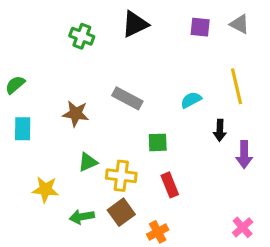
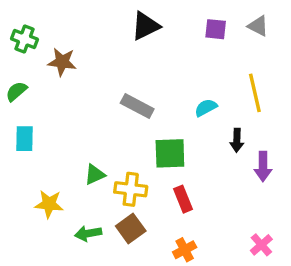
green cross: (82, 36) -> (25, 39), moved
brown star: (76, 114) -> (62, 62), moved
green square: (158, 142) -> (170, 153), size x1.5
orange cross: (158, 232) -> (185, 250), moved

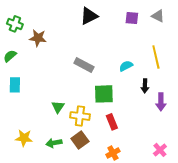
green triangle: (95, 175) -> (58, 107), turned -32
yellow star: (49, 204) -> (24, 138), moved

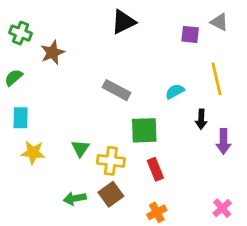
purple square: (132, 18) -> (190, 34), moved
brown star: (38, 38) -> (53, 53), turned -30
yellow star: (24, 138) -> (33, 153), moved

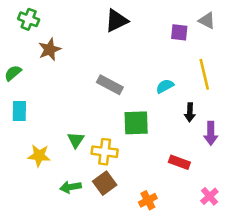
green cross: (21, 33) -> (29, 19), moved
yellow star: (33, 153) -> (39, 156), moved
red rectangle: (155, 169) -> (179, 162), moved, turned -48

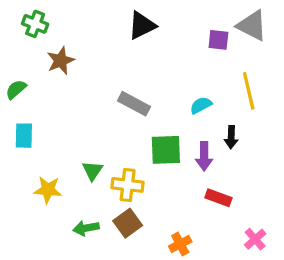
gray triangle: (207, 21) -> (252, 26), size x1.5
purple arrow: (211, 133) -> (204, 156), moved

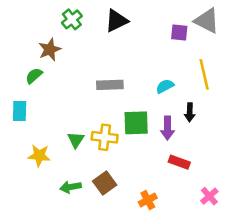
green cross: (35, 24) -> (72, 19), moved, turned 30
green semicircle: (16, 89) -> (34, 76), moved
gray rectangle: (134, 104) -> (110, 85), turned -30
yellow cross: (128, 185) -> (105, 137), moved

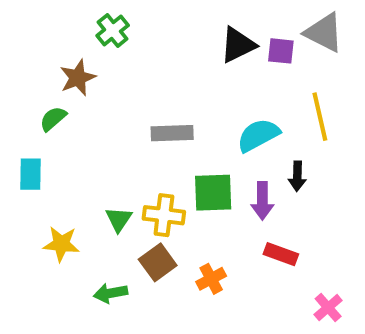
black triangle: (116, 21) -> (238, 45), moved
cyan semicircle: (165, 86) -> (258, 135), size x1.5
brown square: (105, 183) -> (158, 262), moved
orange cross: (148, 200) -> (211, 279), moved

